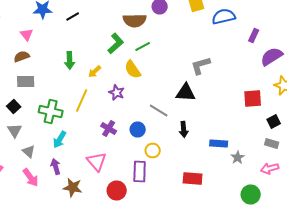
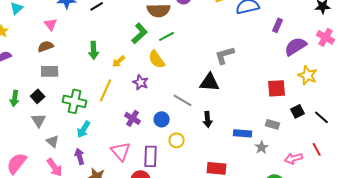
gray rectangle: (272, 144) -> (273, 124), moved
purple rectangle: (140, 172) -> (151, 156), moved

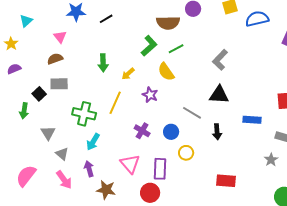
gray L-shape: (225, 55) -> (220, 60), moved, turned -30
black square: (38, 96) -> (39, 94), moved
blue rectangle: (243, 133) -> (252, 120), moved

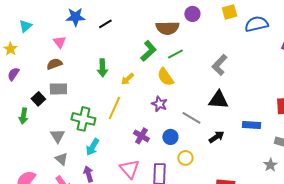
purple semicircle: (14, 69) -> (13, 74), turned -32
purple star: (150, 95) -> (159, 104), moved
black arrow: (217, 132) -> (216, 137), turned -119
gray triangle: (48, 133) -> (57, 136), moved

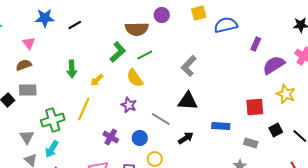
green cross: (83, 119) -> (53, 120), turned -30
cyan arrow: (92, 147) -> (52, 149), moved

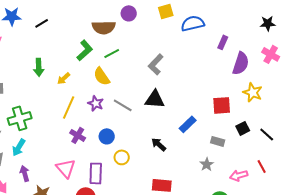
purple semicircle: (274, 65) -> (241, 63), turned 140
yellow line: (84, 109) -> (69, 107), moved
gray line: (161, 119) -> (123, 105), moved
blue rectangle: (221, 126) -> (188, 124), turned -48
black arrow: (186, 138) -> (159, 144), moved, turned -105

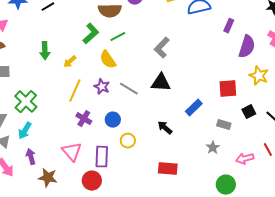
green cross: (20, 118) -> (26, 102), turned -30

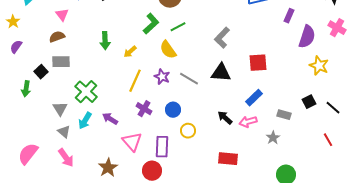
red square: (228, 89) -> (258, 63), moved
purple arrow: (31, 157) -> (110, 119), moved, turned -42
pink arrow: (245, 159) -> (248, 122), moved
brown star: (48, 178) -> (108, 168), turned 30

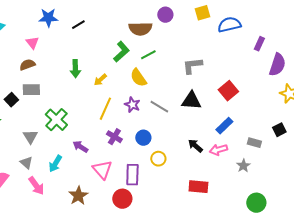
gray L-shape: (222, 38) -> (192, 66), turned 40
red square: (258, 63) -> (228, 91), turned -36
cyan arrow: (85, 121) -> (55, 164), moved
gray triangle: (64, 132) -> (26, 163), moved

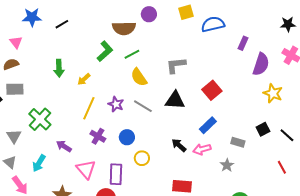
yellow semicircle: (138, 78) -> (139, 77), moved

